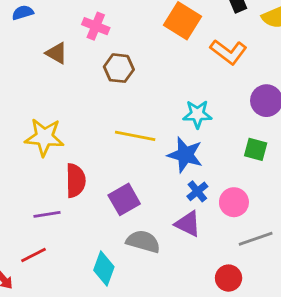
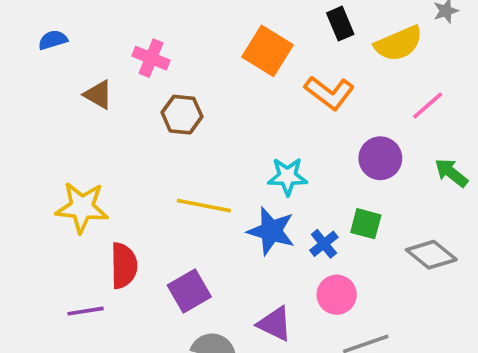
blue cross: (197, 191) -> (324, 244), moved

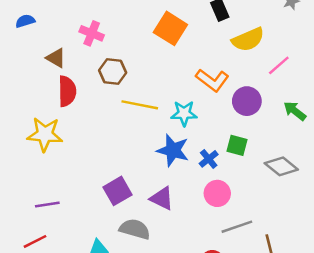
yellow semicircle: (399, 44) -> (248, 40), moved
orange L-shape: (329, 93) -> (212, 80), moved
yellow line: (204, 206) -> (140, 105), moved
red semicircle: (124, 266) -> (67, 91), moved
purple triangle: (275, 324) -> (162, 198), moved

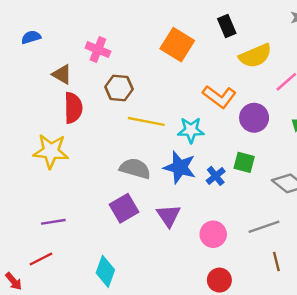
pink circle: (217, 193) -> (213, 234), moved
purple triangle: (162, 198) -> (169, 216), turned 30
gray line: (237, 227) -> (264, 227), moved
gray semicircle: (135, 229) -> (135, 169), moved

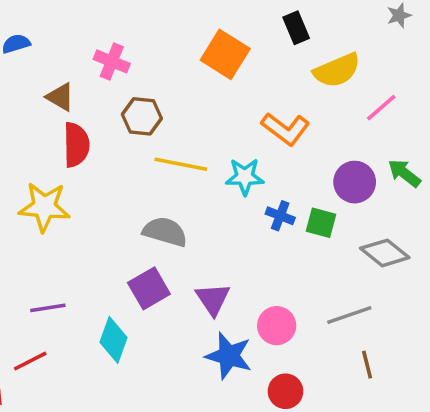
purple circle: (254, 118) -> (355, 182), moved
blue star: (180, 167) -> (229, 356), moved
blue cross: (216, 176) -> (280, 216), moved, turned -30
cyan diamond: (105, 271) -> (114, 340), moved

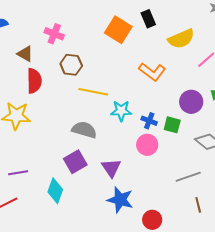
black rectangle: (296, 28) -> (148, 19), moved
cyan star: (245, 177) -> (121, 111), moved
pink circle: (277, 326) -> (147, 145), moved

